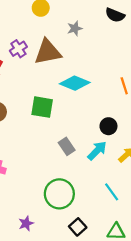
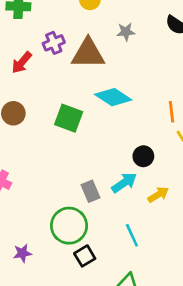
gray rectangle: (67, 146) -> (91, 191), moved
black square: (78, 227) -> (85, 256), moved

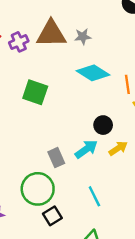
gray star: (126, 32) -> (83, 37), moved
purple cross: (54, 43) -> (19, 42), moved
cyan diamond: (113, 97) -> (93, 73), moved
yellow arrow: (158, 195) -> (118, 148), moved

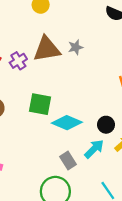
cyan diamond: (93, 73) -> (67, 123), moved

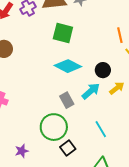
green square: (40, 104) -> (63, 33), moved

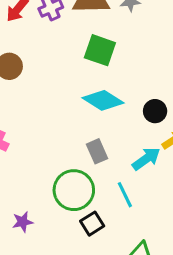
cyan arrow: (91, 91) -> (146, 159), moved
cyan line: (101, 129) -> (125, 195), moved

